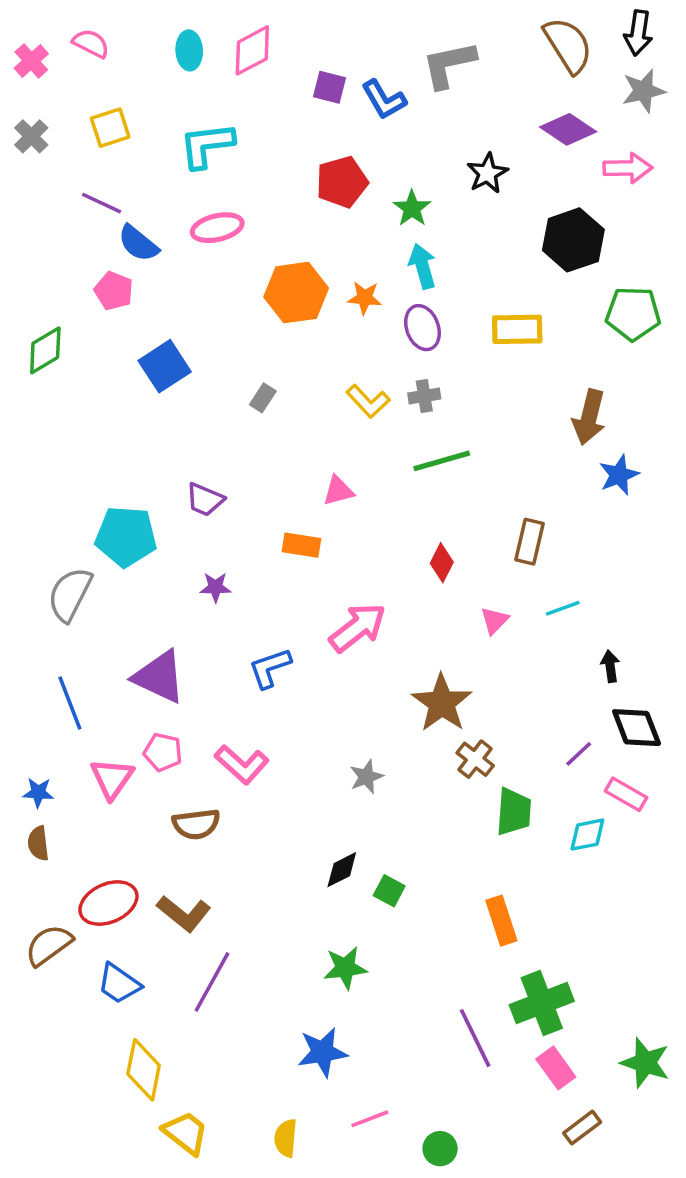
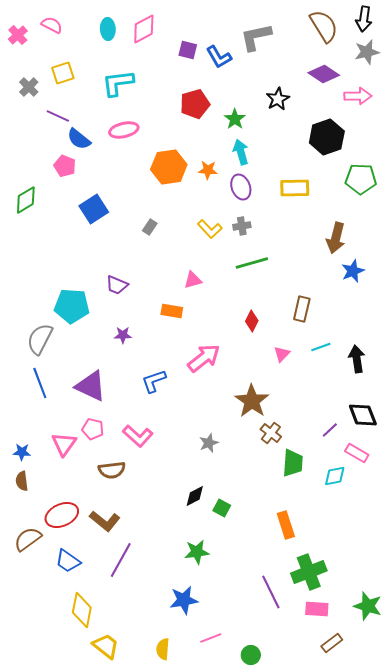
gray cross: (31, 136) -> (29, 87), moved
black arrow: (610, 666) -> (357, 359), moved, size x1.5
blue line: (70, 703) -> (40, 383), moved
pink rectangle: (556, 1068) -> (317, 609), turned -50

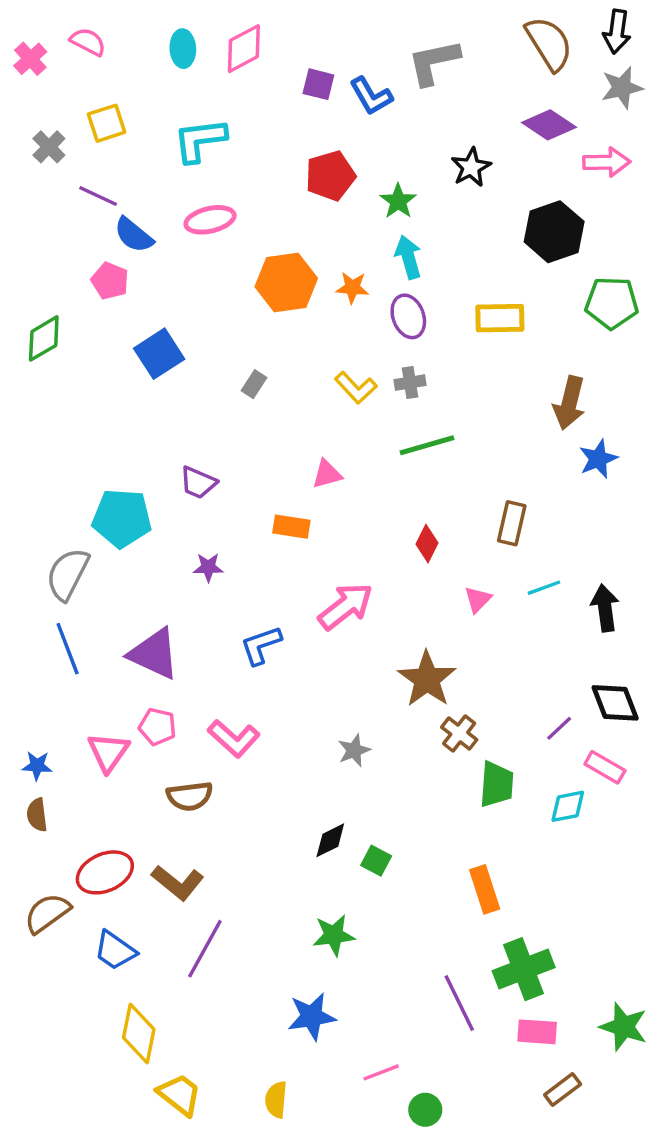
pink line: (211, 638) -> (381, 1072), moved

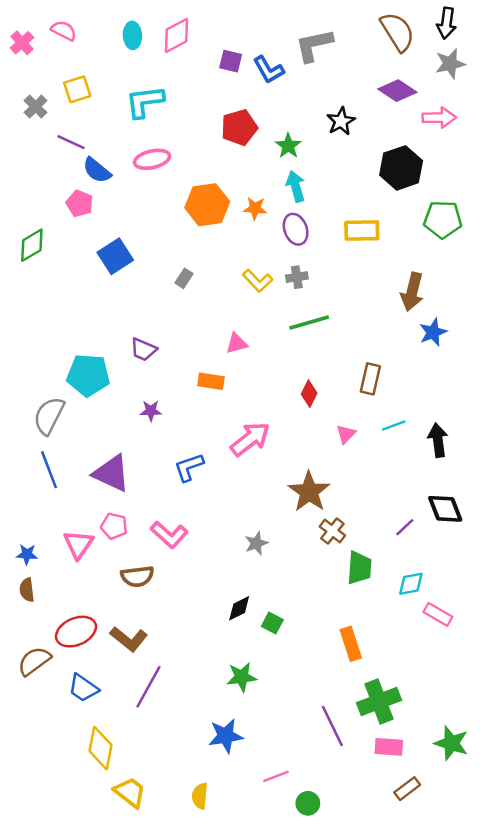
pink rectangle: (605, 767) -> (438, 614), moved

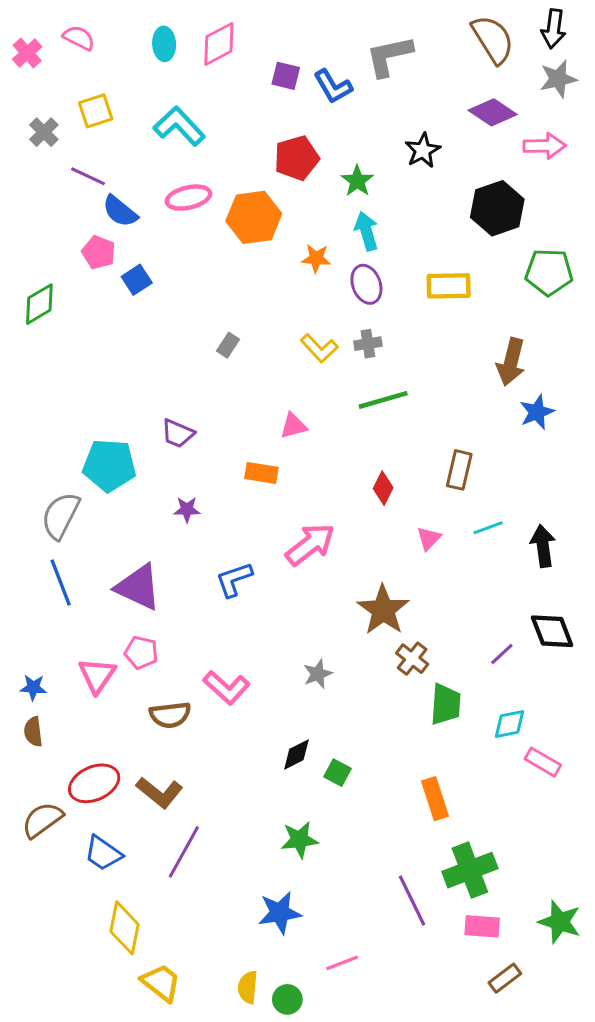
cyan L-shape: (145, 102) -> (179, 126), turned 54
orange hexagon: (207, 205) -> (254, 217), moved
blue square: (115, 256) -> (137, 280), moved, size x0.7
pink L-shape: (169, 535) -> (226, 687), moved
green circle: (308, 803) -> (287, 999), moved

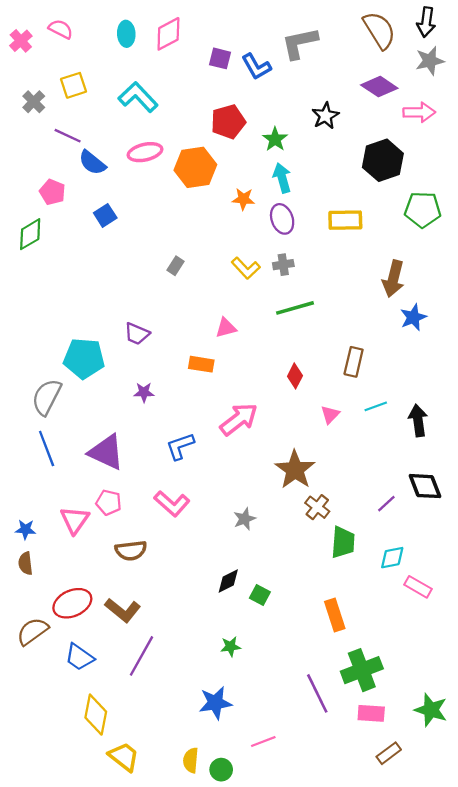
pink pentagon: (99, 252) -> (52, 192), moved
pink L-shape: (226, 687) -> (172, 504), moved
green star: (299, 840) -> (231, 647), size x0.7

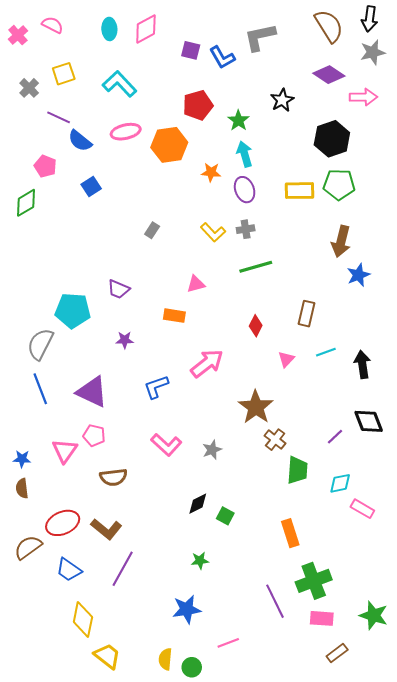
green pentagon: (423, 210) -> (339, 184), moved
pink L-shape: (172, 504) -> (166, 445), moved

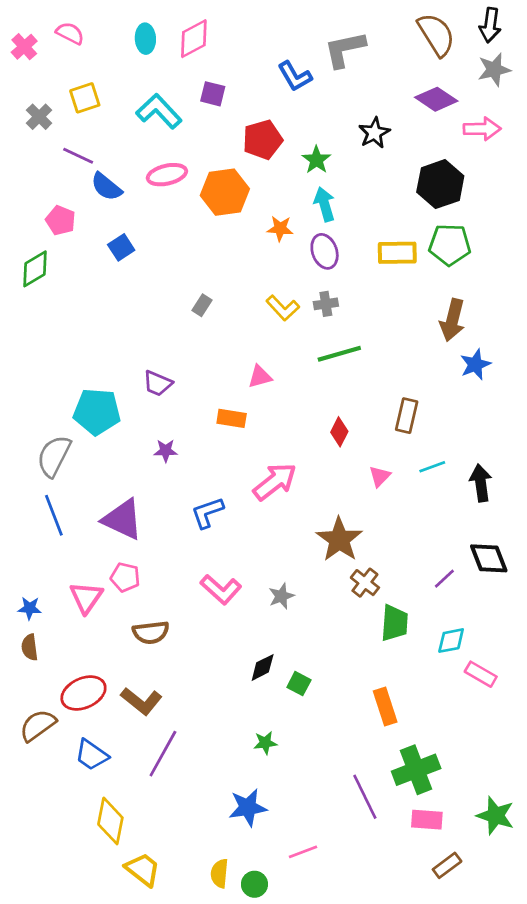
purple square: (191, 50) -> (213, 94), moved

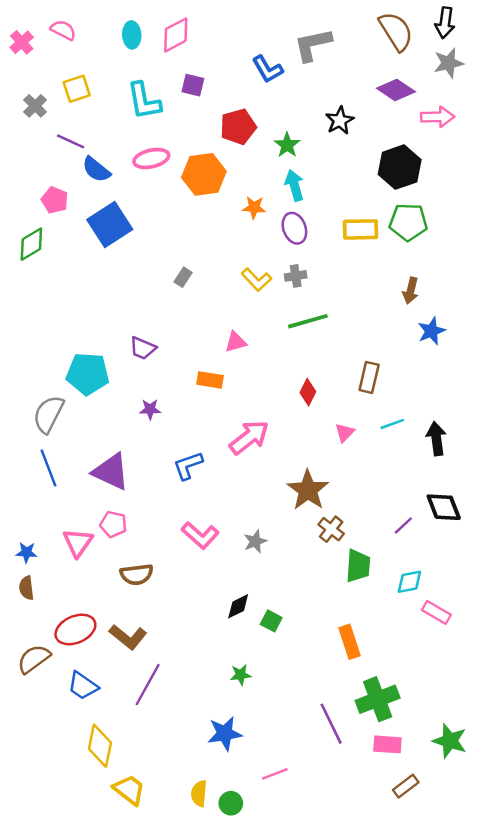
cyan L-shape: (159, 111) -> (144, 101), turned -147
blue square: (121, 247) -> (110, 225), size x1.8
brown arrow: (452, 320) -> (411, 291), size x0.7

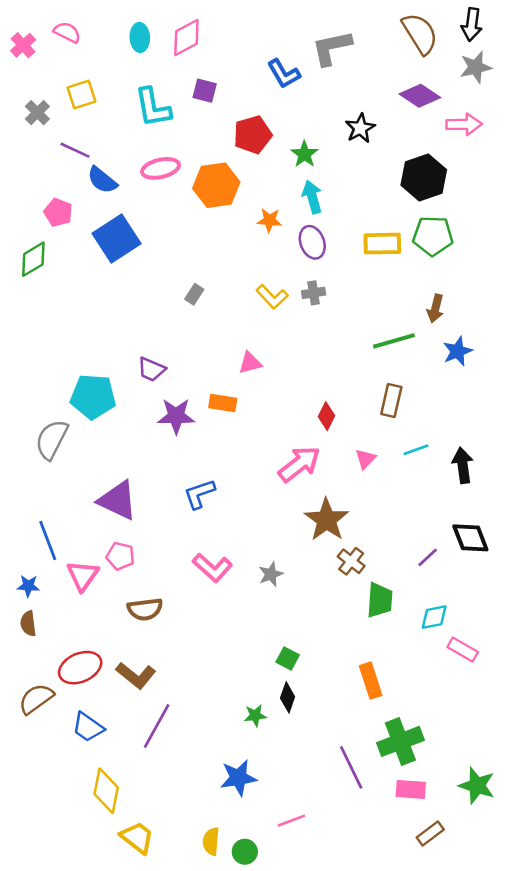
green line: (308, 321) -> (394, 341), moved
purple star: (150, 409) -> (176, 416), moved, size x1.6
pink arrow: (249, 437) -> (299, 464), moved
blue line: (49, 468) -> (48, 541), moved
black diamond: (238, 606) -> (288, 697), moved, turned -44

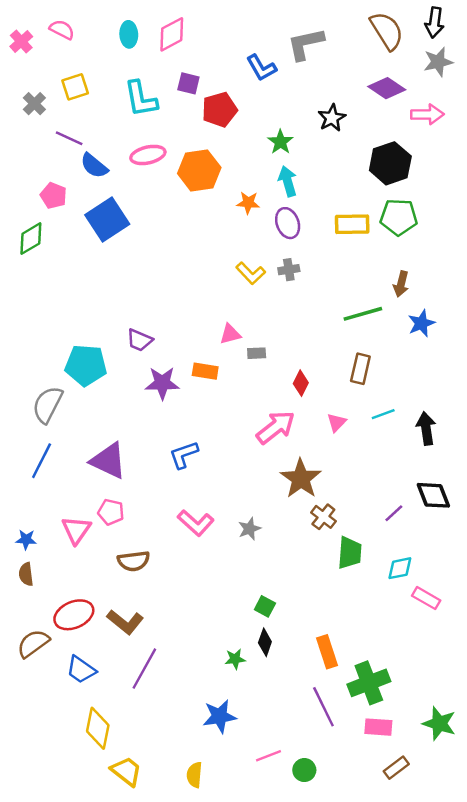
red pentagon: (253, 135) -> (220, 110), moved
gray rectangle: (194, 294) -> (257, 353), moved, turned 54
blue line: (48, 541) -> (42, 461), moved, turned 48
orange rectangle: (371, 681) -> (327, 652), moved
green circle: (245, 852) -> (304, 770), moved

